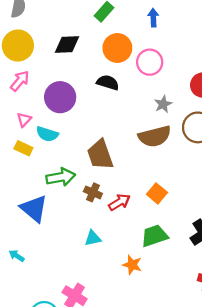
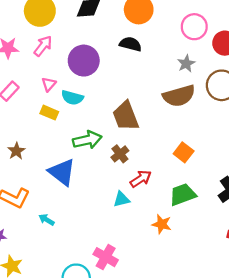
pink circle: (150, 62) -> (194, 27), moved
brown cross: (93, 192) -> (120, 154), turned 30
red arrow: (119, 202) -> (141, 179), moved

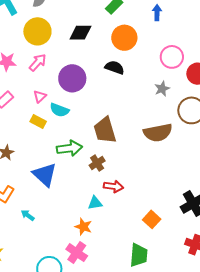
brown semicircle: (179, 96) -> (158, 133), moved
orange square: (184, 152) -> (152, 219), moved
red arrow: (141, 179) -> (113, 186), turned 36
green trapezoid: (183, 194) -> (139, 255), moved, turned 110
orange star: (162, 224) -> (83, 227), moved

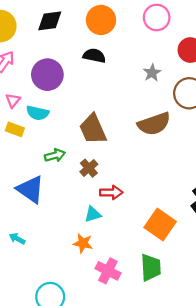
pink circle: (172, 57) -> (157, 18), moved
green arrow: (69, 148) -> (55, 155), size x0.7
orange square: (152, 219) -> (160, 225), size x1.5
pink cross: (77, 253) -> (108, 271), moved

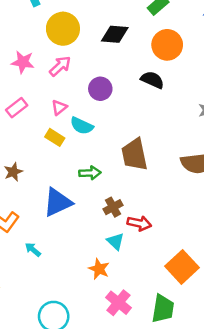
purple circle: (47, 75) -> (100, 89), size x0.7
brown cross: (89, 168) -> (113, 207), moved
blue triangle: (31, 189) -> (57, 202), turned 48
cyan triangle: (93, 214) -> (115, 241), turned 48

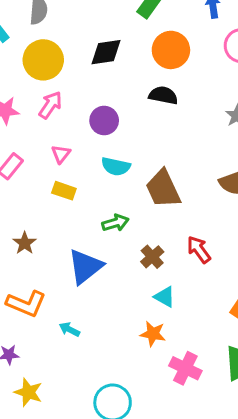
cyan semicircle: (82, 126) -> (116, 166), moved
red arrow: (139, 223) -> (199, 250), moved, turned -125

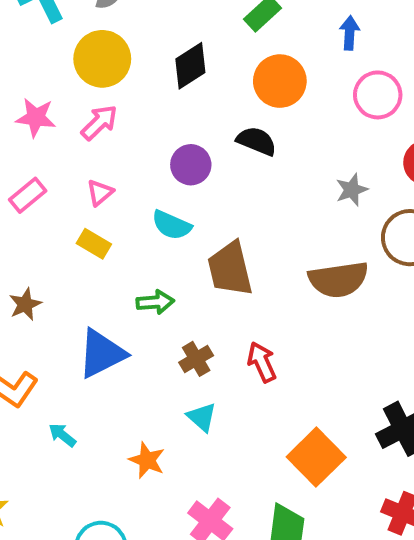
black diamond: (106, 52) -> (190, 66), turned -36
purple circle: (104, 121) -> (191, 165), moved
orange star: (153, 334) -> (147, 460), moved

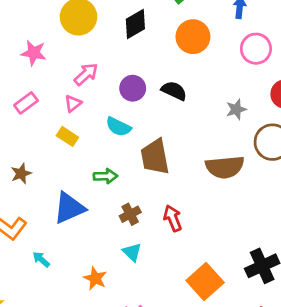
pink arrow: (99, 122) -> (86, 74), moved
black semicircle: (257, 141) -> (174, 91), moved

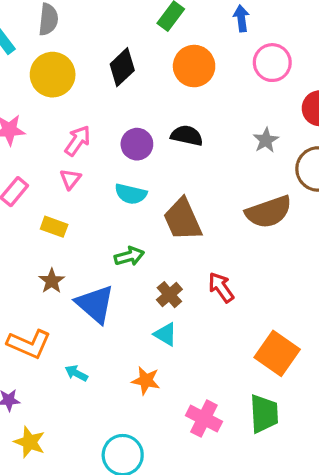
yellow rectangle: (67, 136) -> (54, 227), moved
brown star: (21, 174) -> (52, 281), moved
blue triangle: (69, 208) -> (95, 304), turned -42
cyan triangle: (132, 252) -> (165, 334), moved

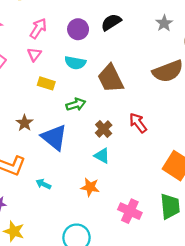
black semicircle: (187, 136) -> (111, 22), turned -42
yellow rectangle: (54, 227) -> (46, 83), moved

